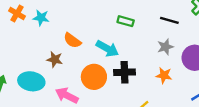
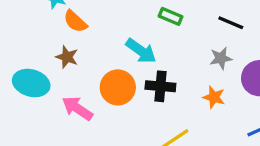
orange semicircle: (72, 40) -> (75, 21), moved

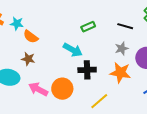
green rectangle: (171, 16) -> (88, 27), turned -40
orange circle: (118, 87) -> (62, 89), moved
orange star: (214, 97) -> (120, 73), size x1.5

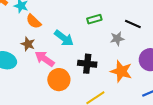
gray star: (122, 48) -> (117, 39), moved
cyan arrow: (73, 50) -> (64, 38), moved
pink arrow: (38, 89) -> (45, 59), moved

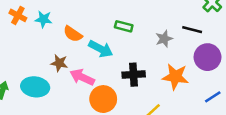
green rectangle: (94, 19) -> (124, 26), moved, turned 40
orange semicircle: (34, 21) -> (73, 34), moved
black line: (133, 24) -> (192, 30), moved

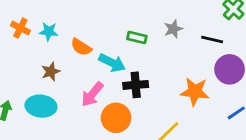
gray star: (164, 39) -> (173, 29), moved
brown star: (59, 63) -> (51, 72), moved, turned -30
black cross: (134, 75) -> (136, 85), moved
pink arrow: (82, 77) -> (92, 94), turned -75

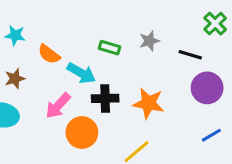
orange star: (195, 92) -> (149, 103), moved

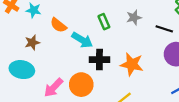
green rectangle: (110, 48) -> (104, 22), turned 48
pink arrow: (58, 106) -> (54, 88), moved

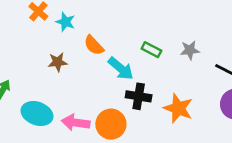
green rectangle: (104, 22) -> (151, 50), turned -48
cyan ellipse: (22, 70) -> (37, 113), moved
pink arrow: (54, 88) -> (76, 123), turned 45

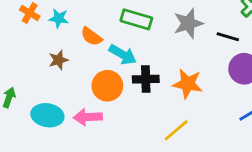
green rectangle: (151, 50) -> (136, 19), moved, size x1.5
gray star: (190, 50) -> (188, 23), size x1.5
orange circle: (111, 124) -> (107, 86), moved

